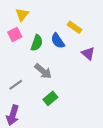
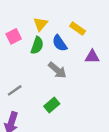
yellow triangle: (22, 15) -> (41, 24), moved
purple triangle: (88, 53) -> (92, 57), turned -40
gray arrow: (43, 71) -> (57, 70), moved

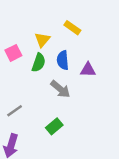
yellow rectangle: (78, 29) -> (72, 28), moved
blue semicircle: (60, 43) -> (63, 60), turned 30
purple triangle: (92, 57) -> (88, 70), moved

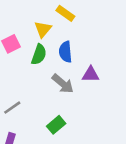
yellow rectangle: (72, 28) -> (65, 13), moved
purple triangle: (88, 70) -> (91, 74), moved

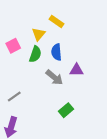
green rectangle: (56, 125) -> (66, 110), moved

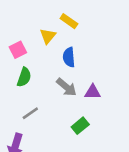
green semicircle: (35, 54) -> (24, 77), moved
purple triangle: (77, 70) -> (93, 92), moved
gray line: (14, 96) -> (30, 113), moved

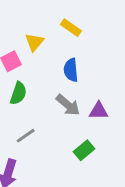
yellow triangle: (48, 36) -> (34, 42), moved

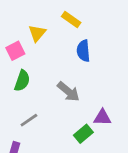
blue semicircle: (71, 70) -> (83, 51), moved
purple triangle: (99, 111) -> (102, 117), moved

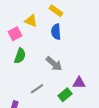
yellow triangle: (37, 33) -> (31, 21), turned -48
blue semicircle: (83, 51) -> (56, 32), moved
gray line: (29, 120) -> (37, 89), moved

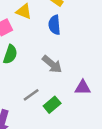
green rectangle: (65, 95) -> (52, 105), moved

